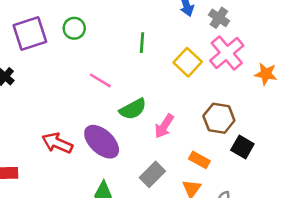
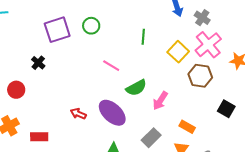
brown hexagon: (219, 118) -> (200, 76), moved
red arrow: (57, 143) -> (78, 114), size x0.7
black square: (242, 147) -> (226, 109), moved

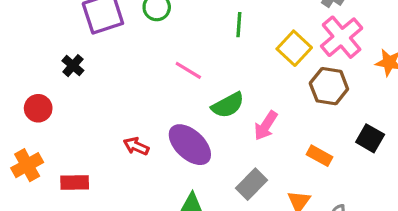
orange rectangle: (187, 127) -> (319, 156), moved

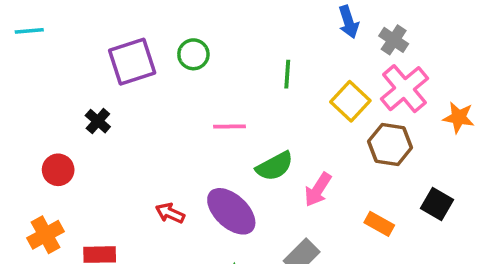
pink line: (188, 70) -> (229, 126), turned -32

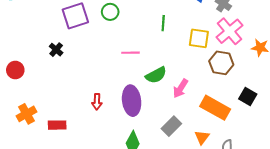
yellow square: (350, 101) -> (199, 38), turned -35
red circle: (58, 170) -> (15, 70), moved
purple ellipse: (231, 211) -> (132, 101), turned 40
red arrow: (170, 213) -> (97, 102), turned -112
orange rectangle: (379, 224) -> (215, 108), size x1.8

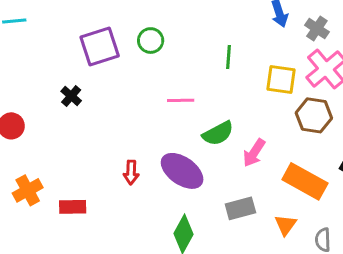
purple ellipse: (132, 101) -> (182, 171), turned -48
gray rectangle: (171, 126) -> (240, 208), turned 30

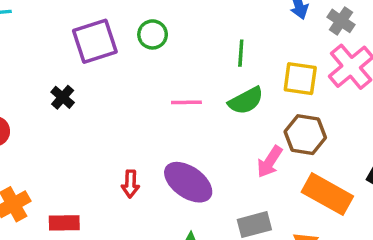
brown hexagon: (314, 115) -> (305, 135), moved
green semicircle: (218, 133) -> (246, 101), moved

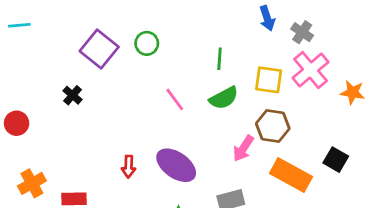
purple square: (95, 41) -> (99, 49), turned -33
pink line: (186, 102) -> (175, 99), turned 55

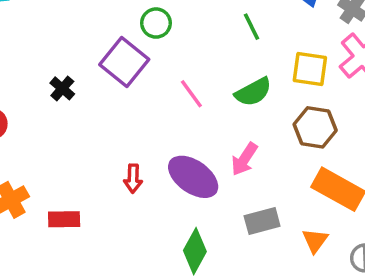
purple square: (99, 49) -> (124, 62), moved
green line: (220, 59) -> (251, 27), moved, turned -30
pink arrow: (243, 148) -> (244, 159), moved

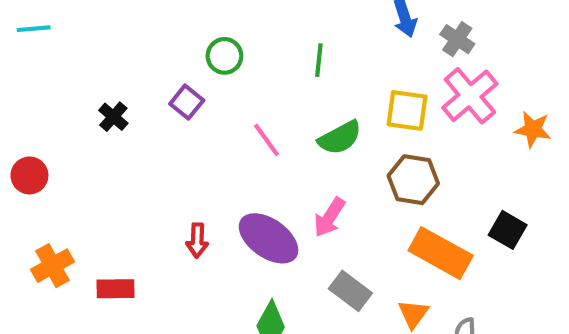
green line: (251, 27) -> (319, 60), moved, turned 32
purple square: (124, 62) -> (187, 102), size x0.6
black cross: (62, 88) -> (113, 117), moved
gray rectangle: (262, 221) -> (350, 291), turned 52

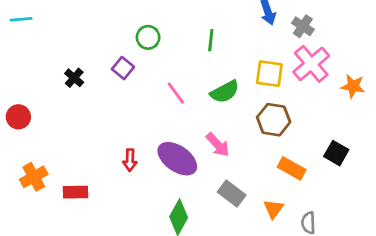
pink arrow: (329, 217) -> (218, 145), turned -76
orange rectangle: (441, 253) -> (292, 168), size x0.7

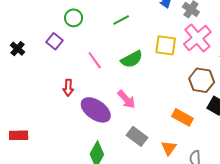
green line: (211, 40) -> (121, 20), turned 56
brown hexagon: (274, 120) -> (202, 80), moved
red arrow: (130, 160) -> (68, 88), moved

